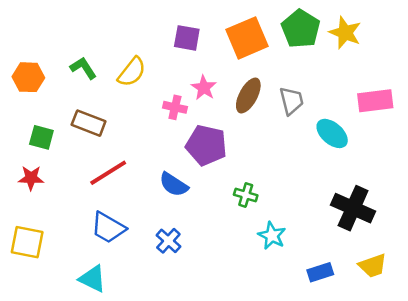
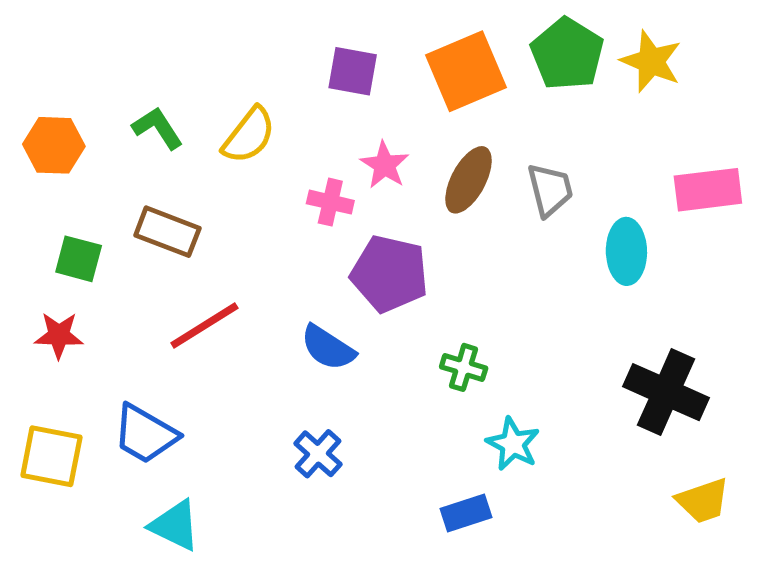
cyan ellipse: (332, 133) -> (626, 251), turned 48
blue trapezoid: (108, 228) -> (145, 434), moved
blue rectangle: (320, 272) -> (466, 513), moved

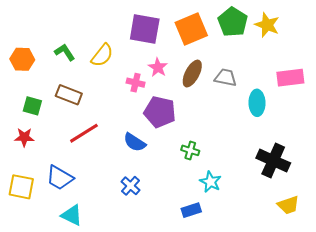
purple square: (353, 71) -> (145, 29), size x1.5
gray trapezoid: (550, 190) -> (226, 78), turned -65

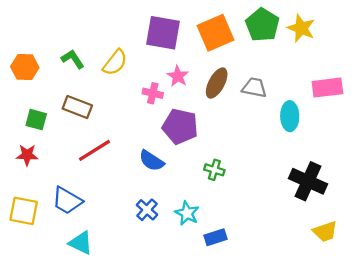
cyan star: (210, 182) -> (187, 213), moved

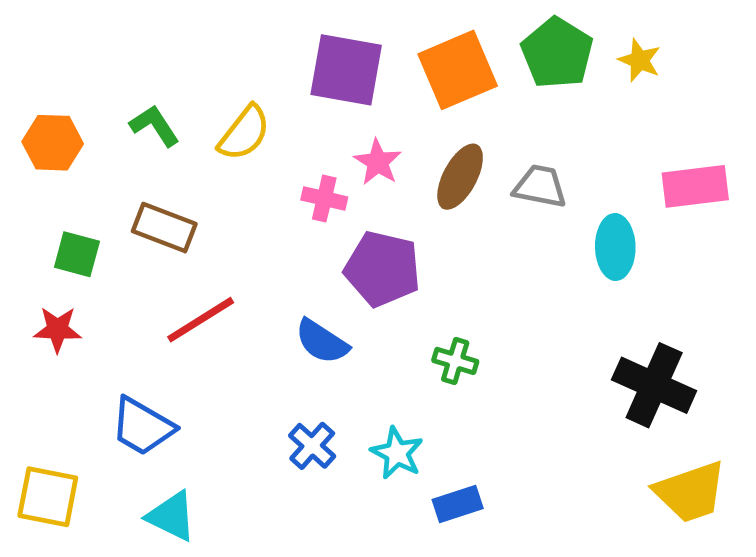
yellow star: (301, 28) -> (640, 60), size x0.7
yellow square: (24, 211) -> (48, 497), moved
yellow trapezoid: (325, 231) -> (690, 492), size x1.4

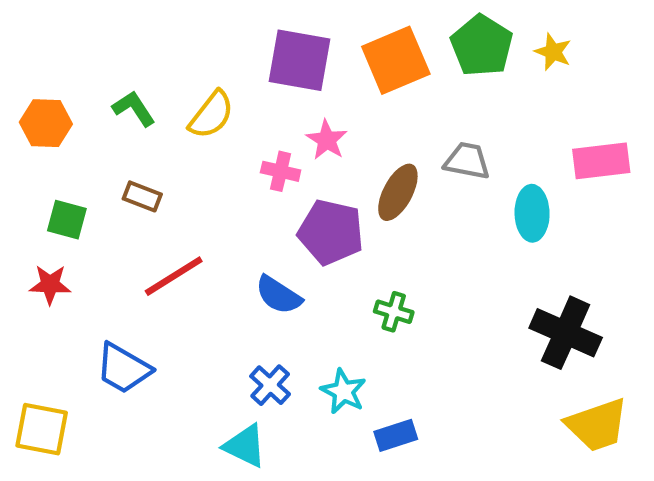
brown ellipse: (460, 177) -> (398, 192), moved
brown rectangle: (164, 228) -> (142, 196), size x0.7
cyan triangle: (171, 516) -> (245, 446), moved

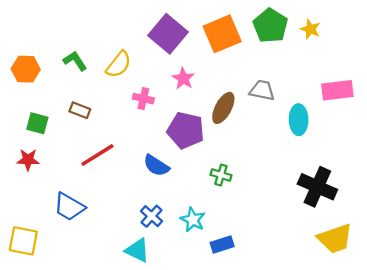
purple square: (299, 60) -> (168, 34), turned 30
pink cross: (281, 171) -> (143, 99), moved

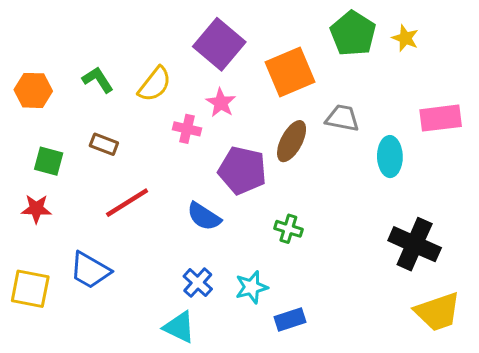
orange square: (222, 34) -> (290, 72), moved
pink star: (183, 79) -> (221, 103), moved
cyan star: (193, 220) -> (252, 287), turned 30
yellow square: (23, 241) -> (30, 289), moved

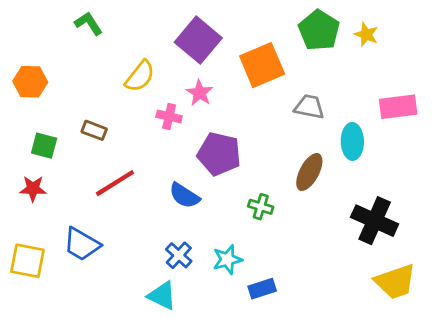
green L-shape: (98, 80) -> (89, 23), moved
brown ellipse: (292, 141) -> (309, 172), moved

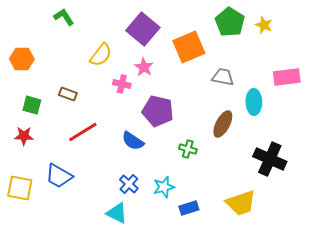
yellow trapezoid: (395, 282) -> (241, 203), moved

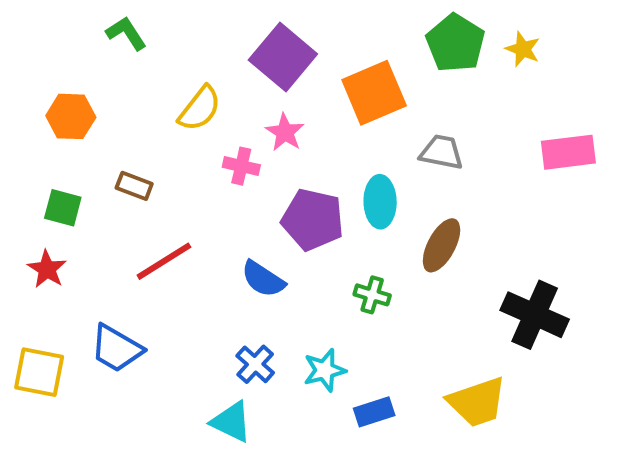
orange hexagon: (22, 59) -> (71, 116), moved
cyan ellipse: (254, 102) -> (380, 202), moved
red star: (24, 136) -> (47, 269), turned 30

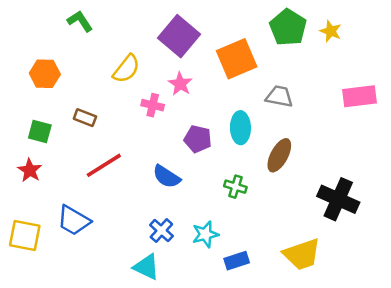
purple pentagon: (313, 220) -> (198, 139), size x0.7

